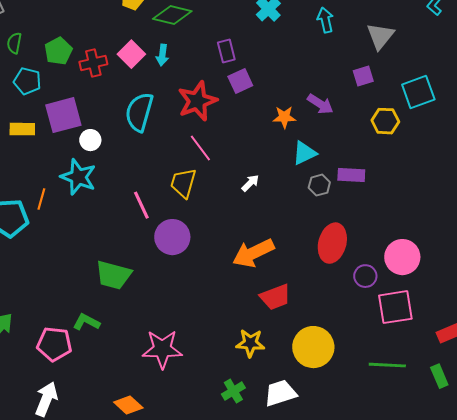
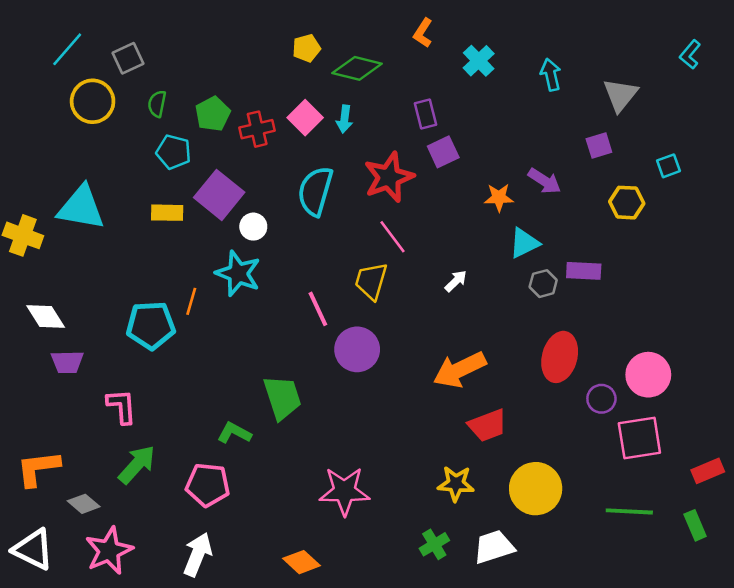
cyan square: (418, 92) -> (669, 166), size x0.6
purple square: (63, 115) -> (219, 195), turned -36
green trapezoid: (113, 275) -> (282, 397), turned -123
green L-shape: (86, 322) -> (234, 433), moved

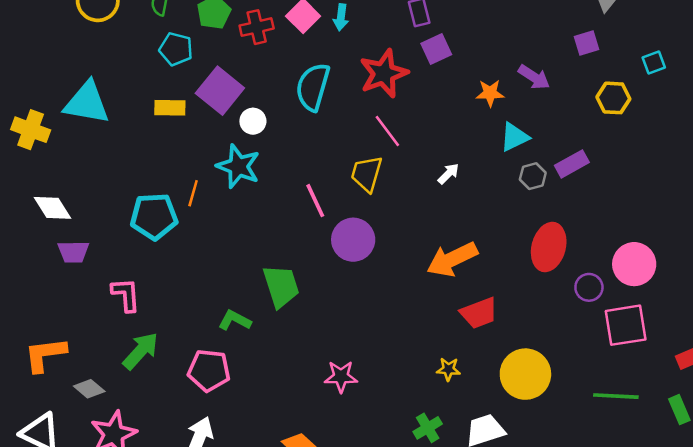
purple rectangle: (584, 271) -> (572, 164), turned -32
yellow star: (456, 484) -> (448, 369), size x0.7
pink star: (344, 491) -> (341, 377), size x0.7

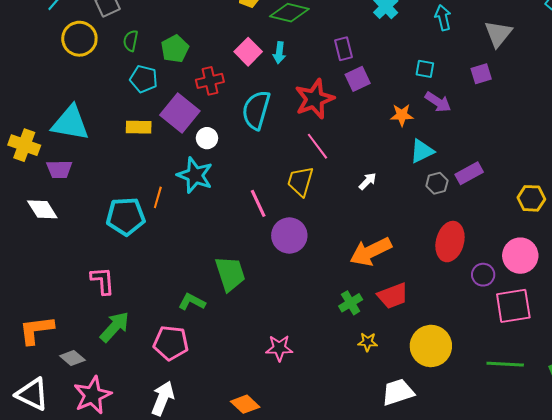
red cross: (257, 27) -> (210, 81), moved
cyan square: (654, 63) -> (425, 69), moved, turned 30
yellow hexagon: (613, 98) -> (531, 198), moved
purple trapezoid: (73, 252) -> (59, 169), moved
green cross: (428, 428) -> (351, 303), moved

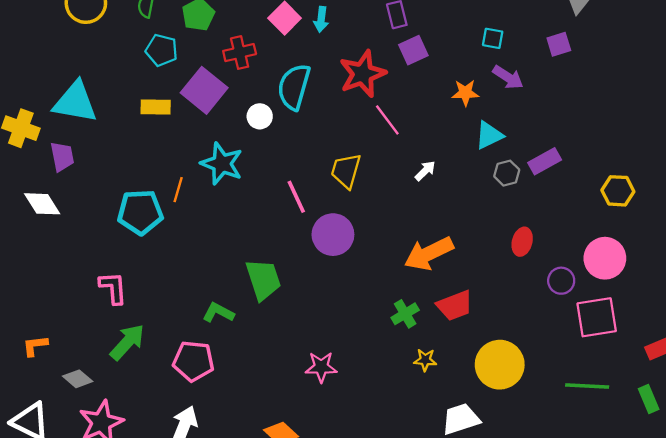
white circle: (207, 138) -> (260, 116), moved
pink line: (317, 146) -> (387, 120), moved
purple trapezoid: (59, 169) -> (62, 157), turned -100
red ellipse: (450, 242) -> (522, 242), size x0.6
orange L-shape: (36, 330) -> (35, 346), size x0.6

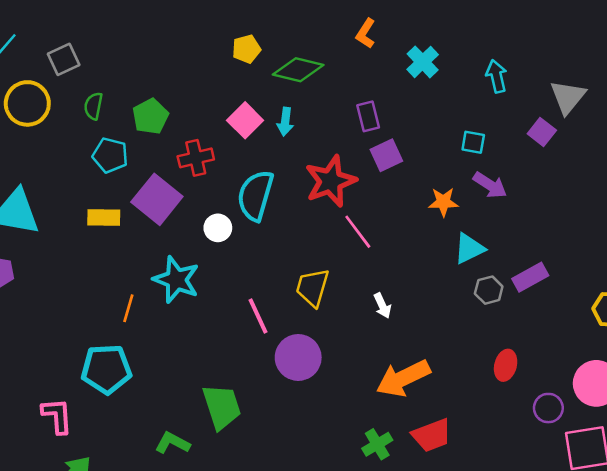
purple square: (559, 44) -> (542, 132), moved, turned -35
white arrow: (425, 171) -> (382, 306), moved, turned 110
cyan pentagon: (140, 212) -> (106, 369), moved

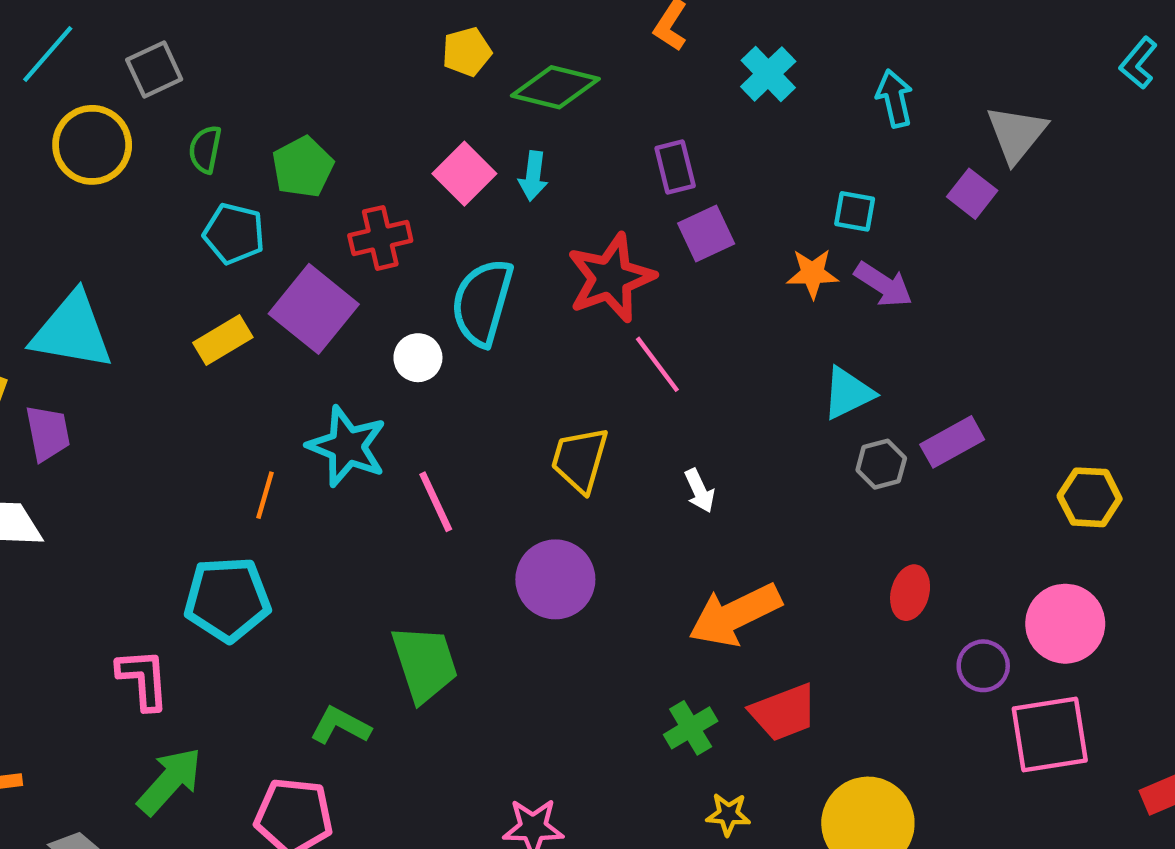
orange star: (443, 202) -> (813, 273), moved
yellow rectangle: (104, 217) -> (223, 340), turned -32
pink line: (258, 316) -> (436, 502), moved

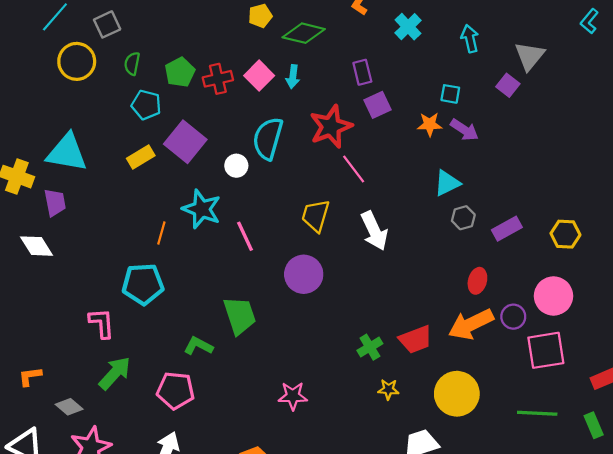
red cross: (380, 238) -> (218, 79), moved
purple rectangle: (952, 442) -> (507, 229), moved
white arrow: (699, 491) -> (374, 231), size x1.8
orange arrow: (735, 615) -> (471, 324), moved

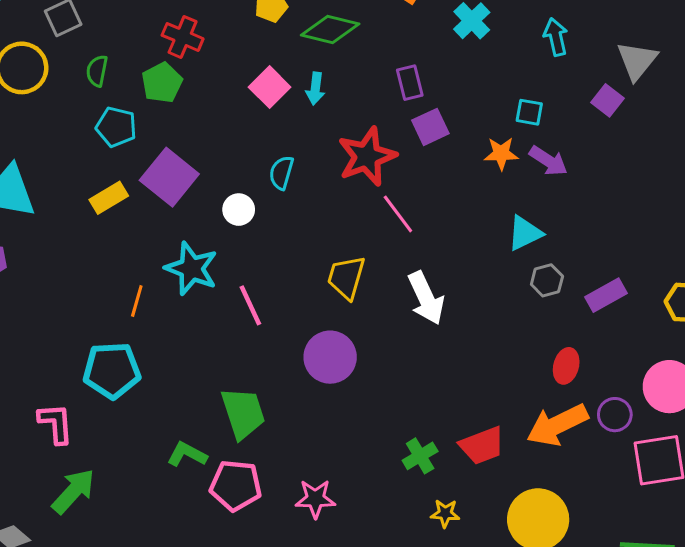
red cross: (218, 79) -> (183, 37), moved, turned 36
cyan semicircle: (268, 139) -> (281, 173), size x0.6
pink pentagon: (176, 390) -> (236, 485), moved
pink star: (293, 396) -> (315, 499), moved

